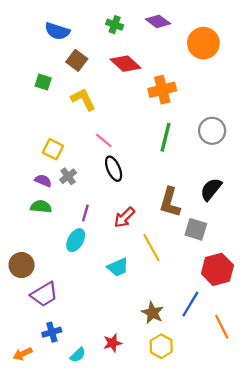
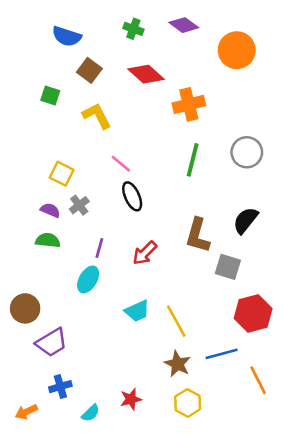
yellow line: (151, 248) -> (176, 321), moved
blue line: (190, 304) -> (222, 354), turned 44

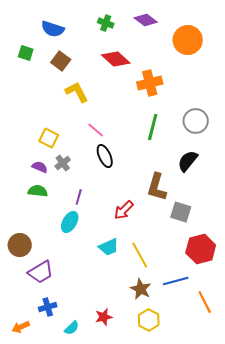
brown square: (89, 70) -> (61, 61), moved
green square: (50, 96) -> (26, 53), moved
black semicircle: (246, 220) -> (188, 161), moved
red arrow: (145, 253) -> (124, 210), moved

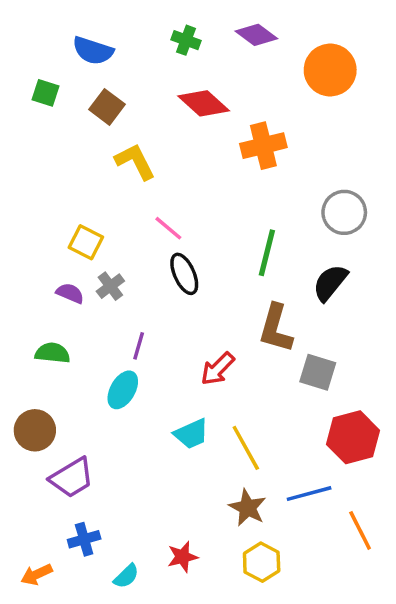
green line: (153, 127) -> (267, 253), moved
green semicircle: (38, 191) -> (52, 353), moved

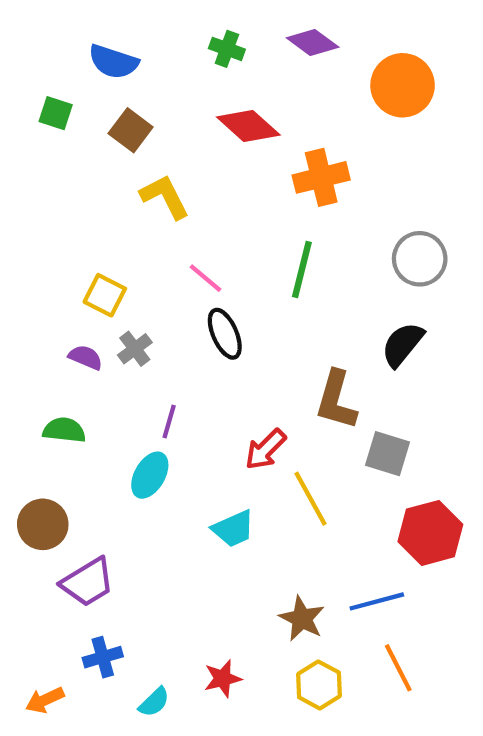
green line: (267, 253) -> (302, 269), moved
yellow line: (246, 448) -> (310, 499), moved
orange line: (360, 530) -> (398, 668), moved

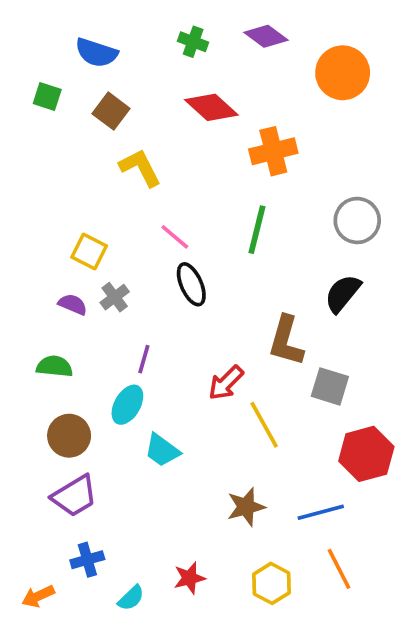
brown circle: (43, 524) -> (69, 436), moved
cyan trapezoid: (233, 529) -> (162, 450), moved, turned 60
brown star: (302, 619) -> (246, 507), moved, turned 30

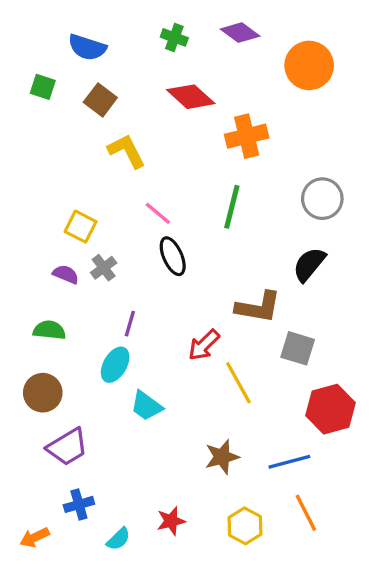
brown L-shape: (286, 341) -> (258, 307), turned -96
brown circle: (69, 436) -> (43, 393), moved

